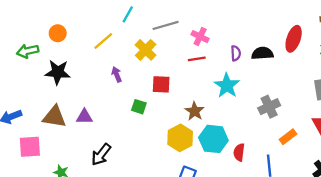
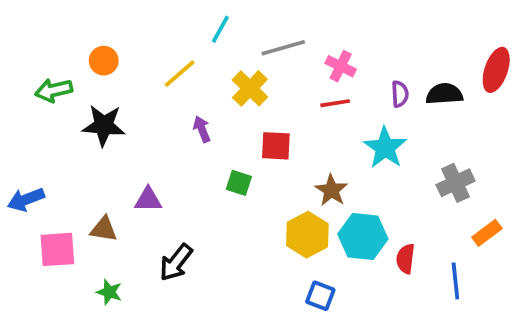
brown triangle: (54, 117) -> (104, 229), moved, size x0.7

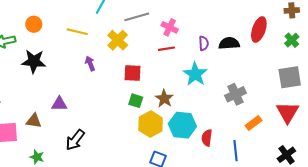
yellow line: (180, 74) -> (77, 32), turned 54
green square: (239, 183) -> (136, 101), moved

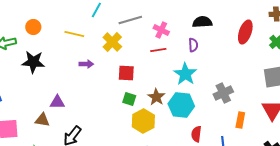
black semicircle: (229, 43) -> (202, 22), moved
purple arrow: (90, 64) -> (86, 64), turned 112
brown triangle: (34, 121) -> (42, 120), moved
orange rectangle: (254, 123) -> (240, 120), turned -42
cyan hexagon: (182, 125) -> (181, 105), moved

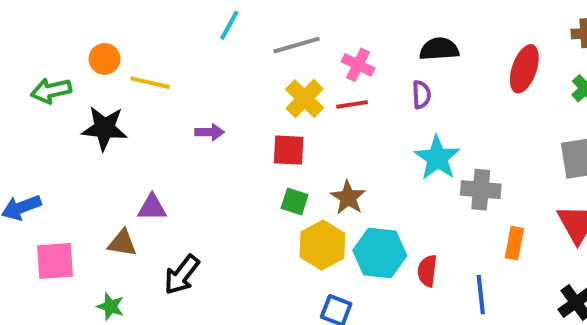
yellow line: (74, 34) -> (150, 83), moved
yellow cross: (112, 42) -> (305, 99), moved
cyan star: (185, 74) -> (437, 158), moved
gray cross: (223, 93) -> (481, 190), turned 30
cyan hexagon: (181, 105) -> (380, 253), moved

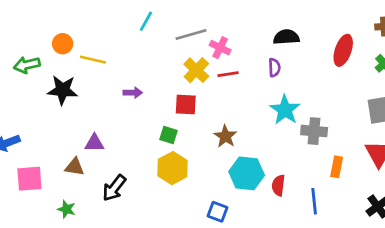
pink cross: (358, 65) -> (220, 48), moved
green square: (295, 202) -> (168, 135), moved
yellow hexagon: (322, 245) -> (172, 168), moved

